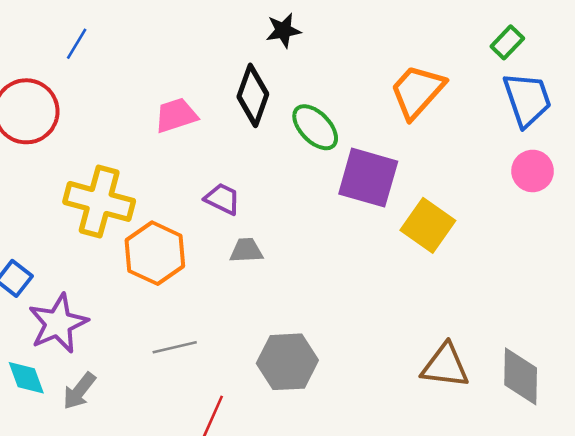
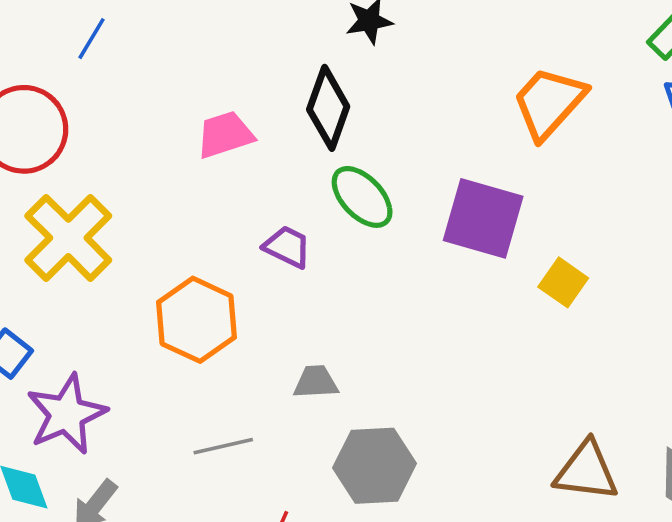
green ellipse: (315, 127) -> (362, 197), moved
yellow cross: (99, 201) -> (68, 238), moved, turned 30
yellow square: (428, 225) -> (563, 282), size x0.7
gray trapezoid: (246, 250) -> (316, 382), moved

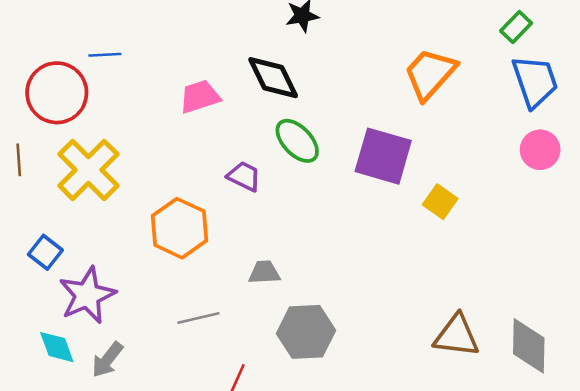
blue line: (91, 39) -> (105, 55), moved, turned 56
black diamond: (328, 108) -> (273, 78), turned -46

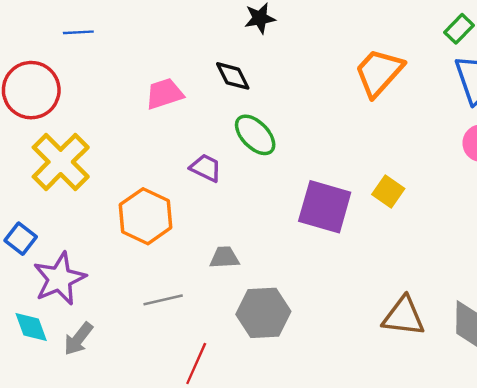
blue line: (105, 55) -> (78, 32), moved
black diamond: (273, 78) -> (233, 76), size x0.7
purple square: (383, 156) -> (325, 207), moved

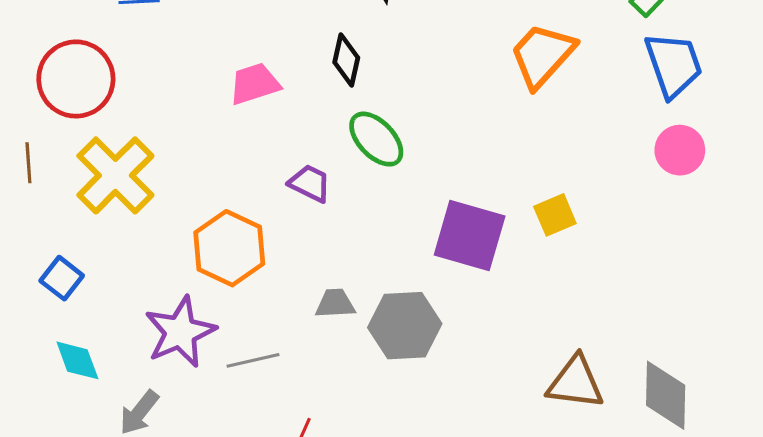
black diamond: (233, 76) -> (346, 60), turned 39
yellow square: (388, 191) -> (555, 215), turned 32
purple star: (59, 279) -> (180, 332), moved
gray hexagon: (263, 313) -> (405, 326), moved
cyan diamond: (31, 327) -> (77, 360), moved

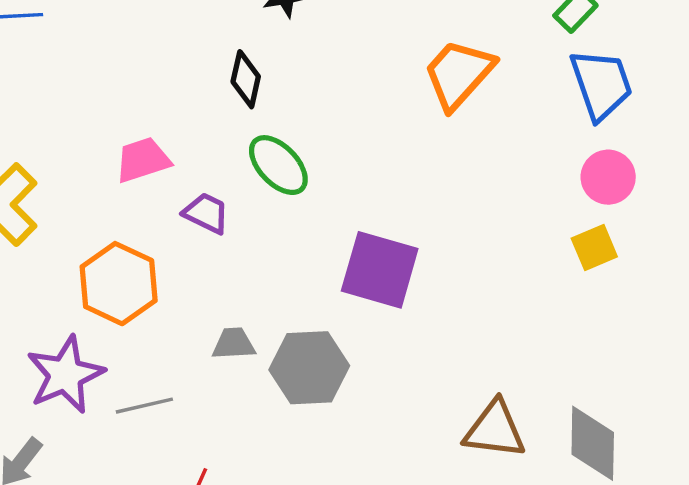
pink trapezoid: (255, 84) -> (143, 160), moved
yellow square: (555, 215) -> (594, 248), moved

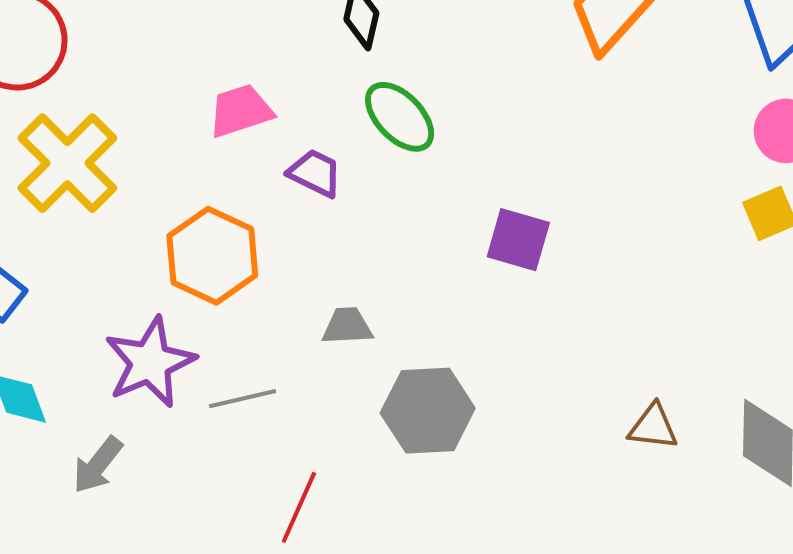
purple square: (380, 270) -> (518, 240), size x0.7
gray hexagon: (309, 368) -> (428, 411), moved
brown triangle: (495, 430) -> (653, 427), size x0.7

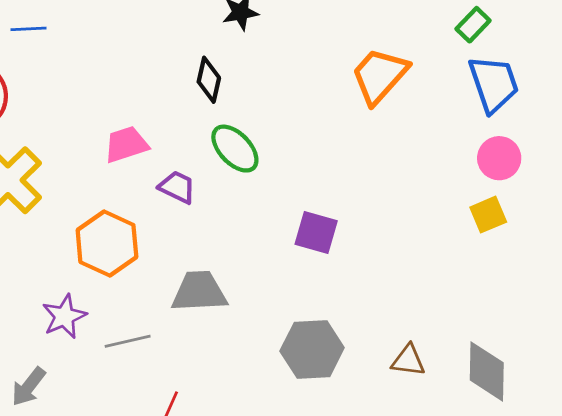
gray trapezoid: (347, 326) -> (199, 292), size x1.6
purple star: (150, 362) -> (64, 316), size x0.7
gray hexagon: (428, 411) -> (312, 349), moved

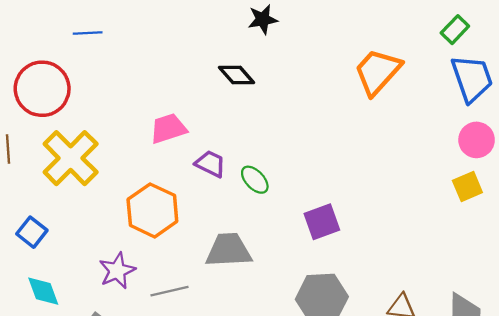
black diamond: (209, 80) -> (237, 75), turned -54
green ellipse: (235, 149) -> (255, 180), moved, size x0.7
purple square: (316, 232) -> (322, 222), moved, turned -36

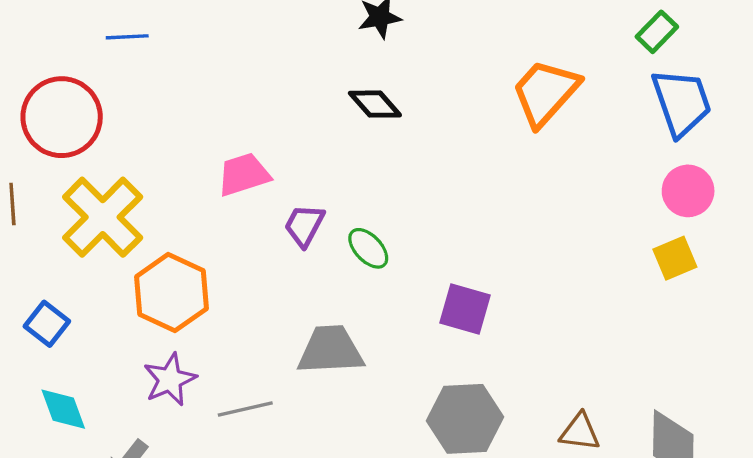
black diamond: (237, 75) -> (375, 104), moved
purple trapezoid: (210, 164) -> (304, 225), turned -88
orange hexagon: (152, 210) -> (171, 293), moved
purple square: (322, 222) -> (465, 309), turned 36

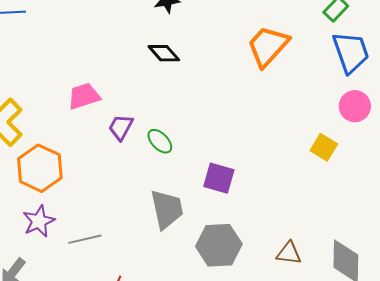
yellow square: (675, 258) -> (324, 147), moved, turned -36
gray trapezoid: (331, 350) -> (167, 209), moved, turned 81

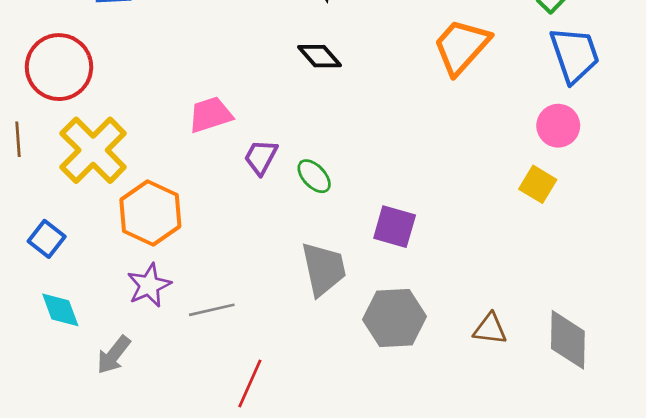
pink circle: (355, 106) -> (558, 126), moved

